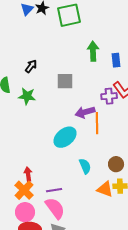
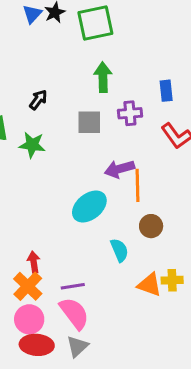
green arrow: (93, 51) -> (103, 77), moved
purple cross: (109, 96) -> (130, 113), moved
brown circle: (116, 164) -> (151, 226), moved

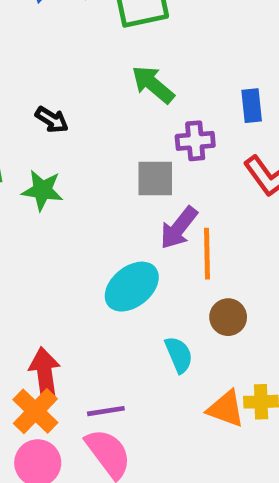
green arrow: (103, 77) -> (153, 84), turned -48
black arrow: (38, 100) -> (52, 120), turned 85
gray square: (89, 122) -> (155, 178), moved
purple arrow: (119, 169) -> (179, 228), turned -36
red arrow: (34, 262) -> (45, 374), size x1.5

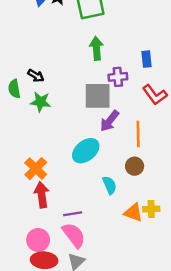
green arrow: (153, 84) -> (96, 48), turned 45
black arrow: (52, 120) -> (36, 76), moved
gray square: (155, 178) -> (98, 96), size x1.4
orange line: (207, 254) -> (138, 134), moved
orange cross: (35, 411) -> (36, 169), moved

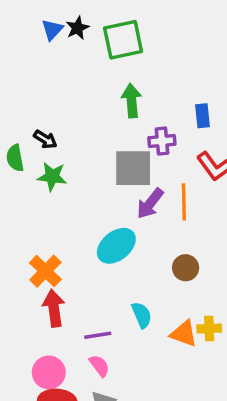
orange line: (138, 134) -> (184, 202), moved
cyan semicircle: (110, 185) -> (142, 315), moved
pink semicircle: (74, 235) -> (99, 366), size x0.6

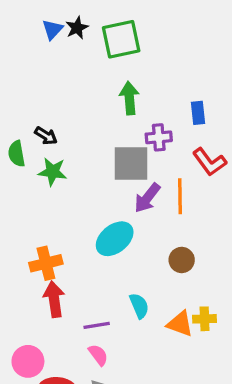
orange cross: (45, 271) -> (46, 263), turned 32
pink circle: (49, 372) -> (28, 361), moved

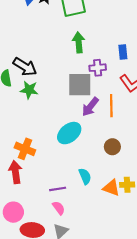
black arrow: (46, 136) -> (25, 67), size x1.6
orange cross: (46, 263) -> (25, 149), turned 36
red arrow: (54, 299) -> (15, 172), moved

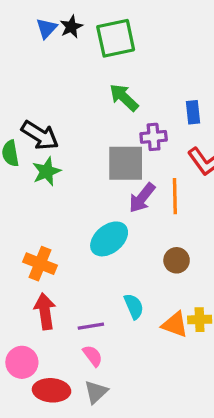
green arrow: (79, 42) -> (124, 97), turned -42
green star: (29, 90) -> (47, 171), turned -30
red arrow: (15, 172) -> (45, 311), moved

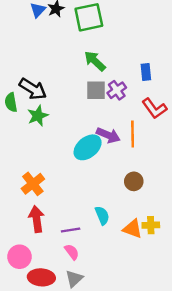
purple cross: (154, 137) -> (117, 90), turned -30
gray square: (126, 163) -> (96, 90), moved, size x0.7
purple arrow: (142, 198) -> (108, 135), turned -105
cyan ellipse: (109, 239) -> (88, 147), moved
orange cross: (40, 264) -> (33, 184), turned 30

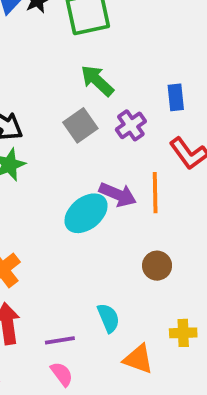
gray square: (96, 90) -> (80, 125), moved, turned -35
orange triangle: (133, 229) -> (138, 359), moved

